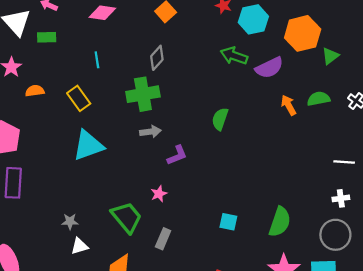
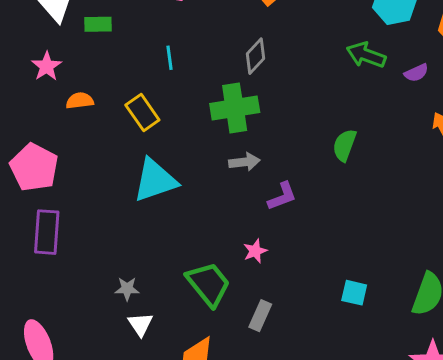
purple semicircle: (269, 68) -> (416, 73), size x0.6
white triangle: (79, 246) -> (140, 324), turned -48

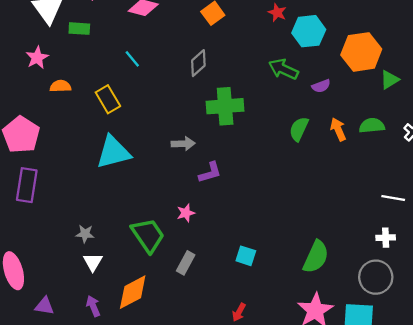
cyan line: (170, 58) -> (132, 59), turned -36
green cross: (235, 108) -> (225, 106), moved
green semicircle: (345, 145) -> (299, 129), moved
cyan square: (354, 293) -> (246, 256), moved

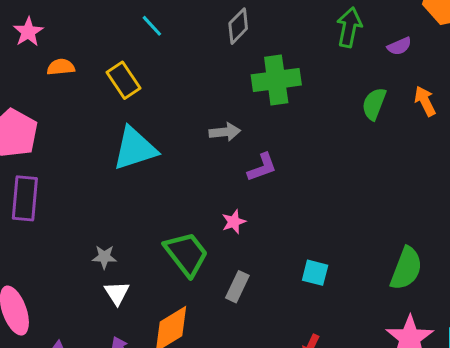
green arrow: (283, 69) -> (349, 27), turned 80

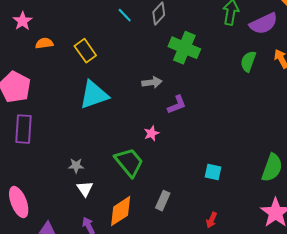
cyan line: (152, 26) -> (125, 15), moved
purple semicircle: (399, 46) -> (264, 24), size x1.8
green cross: (276, 80) -> (184, 48), turned 32
pink star: (234, 222) -> (151, 133), moved
gray rectangle: (237, 287) -> (163, 201), moved

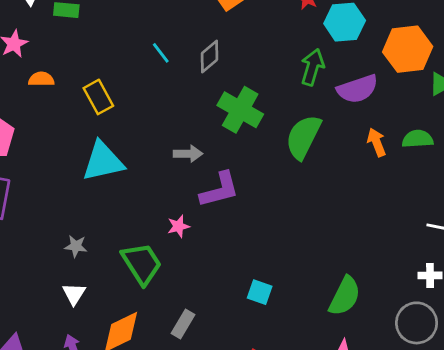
green semicircle: (248, 61) -> (303, 137), moved, size x1.5
purple L-shape: (177, 105) -> (220, 190), size x1.4
gray star: (76, 166) -> (76, 246), moved

